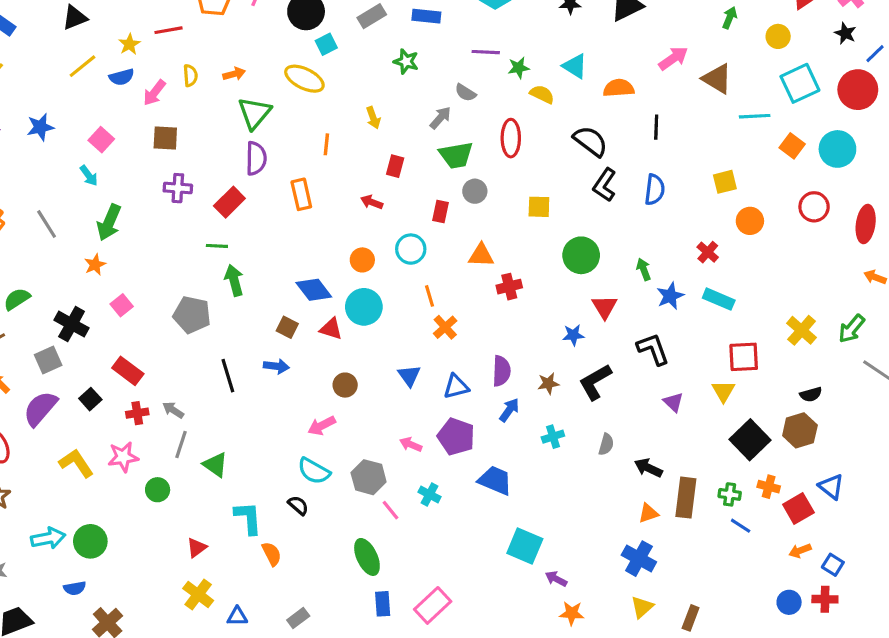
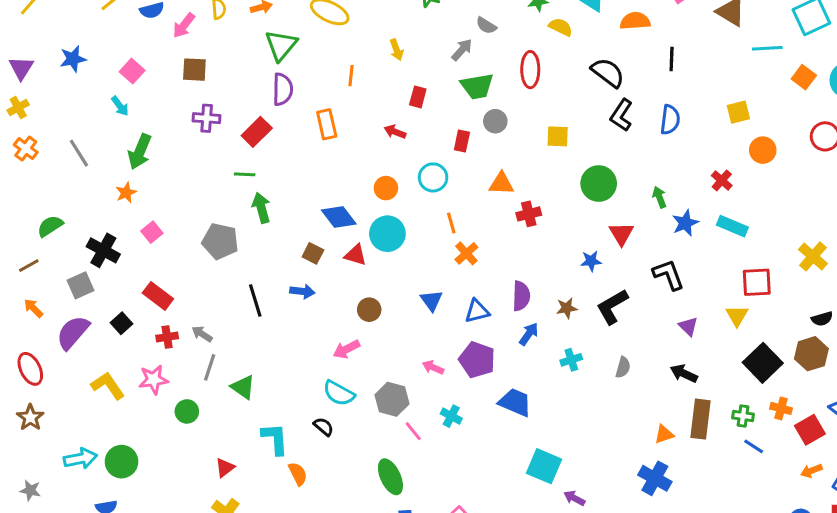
black arrow: (648, 468) -> (684, 373), moved

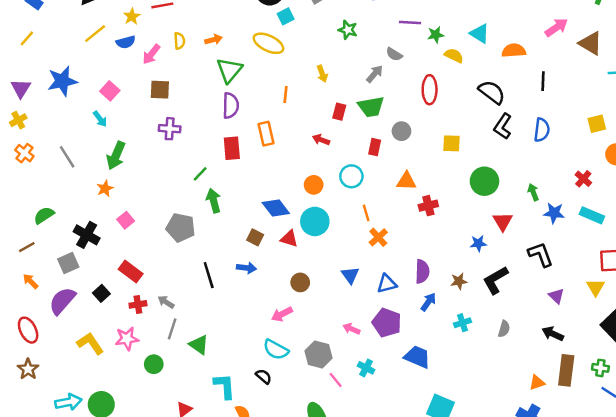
blue star: (73, 59) -> (62, 81), size x1.4
green trapezoid: (477, 86) -> (371, 107), moved
red rectangle: (257, 132) -> (232, 148), moved, turned -50
green line: (245, 174) -> (200, 174), turned -49
blue star: (685, 223) -> (554, 213), turned 30

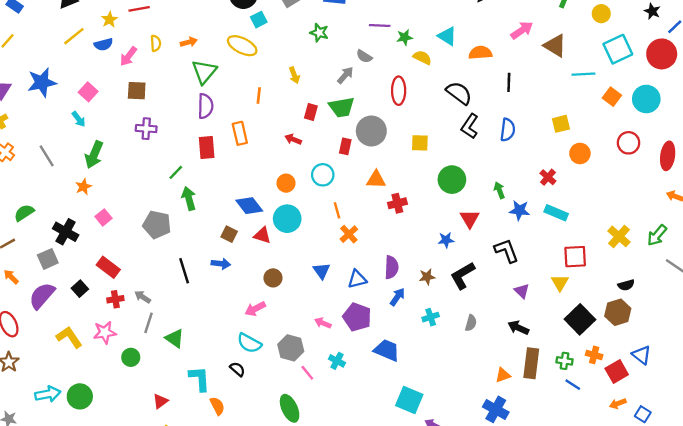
gray circle: (401, 131) -> (371, 131), size x1.6

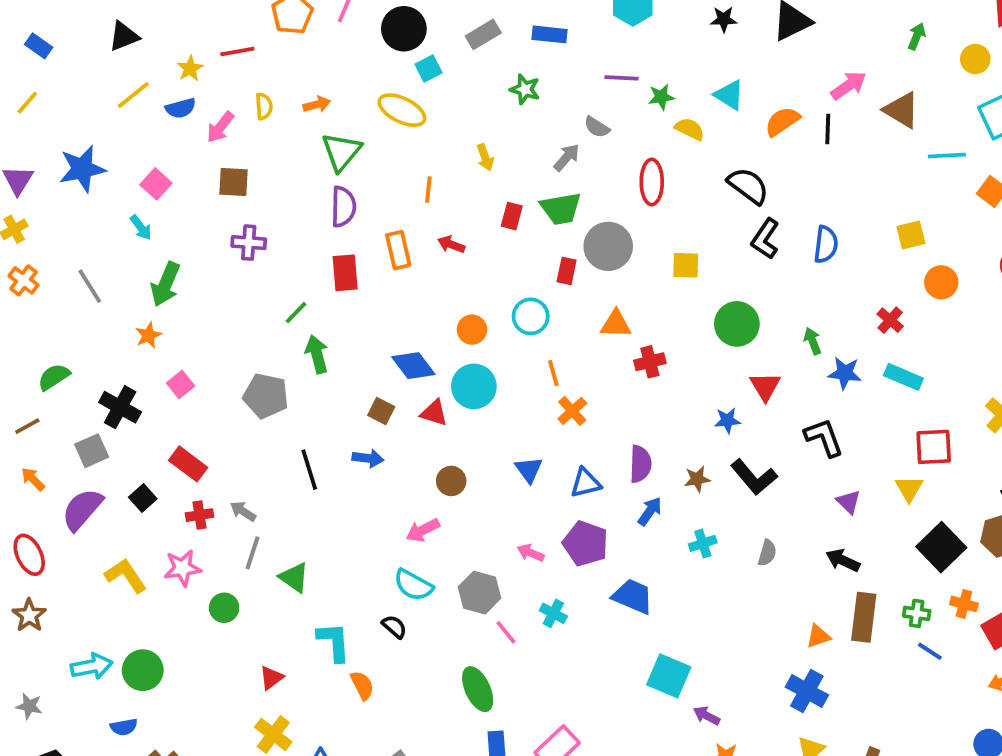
orange semicircle: (480, 53) -> (782, 121), turned -30
black line: (509, 82) -> (828, 129), moved
red arrow: (293, 139) -> (451, 244), moved
black L-shape: (463, 276) -> (754, 477), turned -100

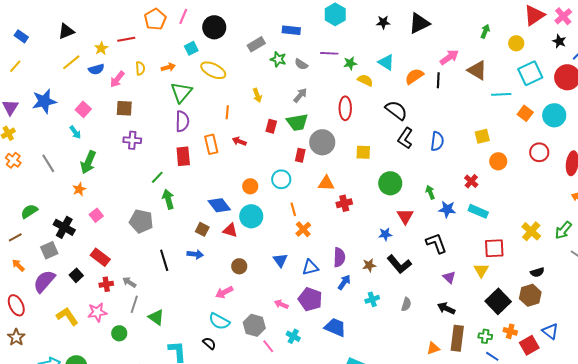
gray rectangle: (483, 34) -> (256, 44), moved
cyan square: (428, 68) -> (191, 48), moved
gray semicircle: (597, 127) -> (301, 64), moved

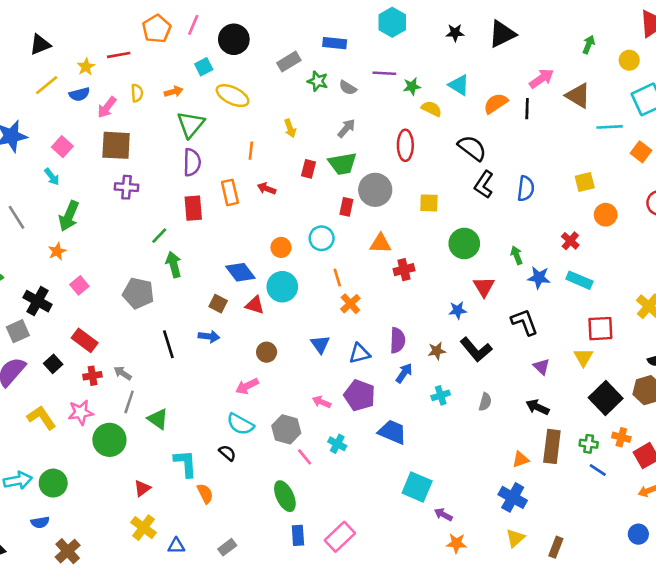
brown square: (124, 108) -> (116, 145), size x1.4
green circle: (119, 333) -> (109, 440), size x1.6

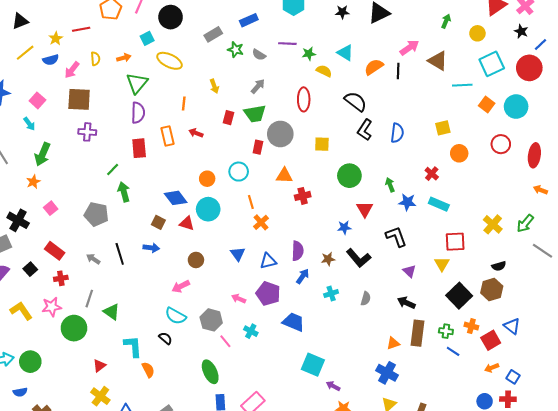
blue rectangle: (335, 43) -> (249, 20), turned -30
gray arrow: (123, 373) -> (93, 259), moved

